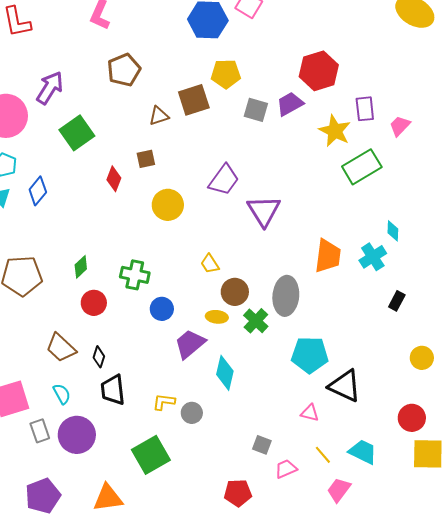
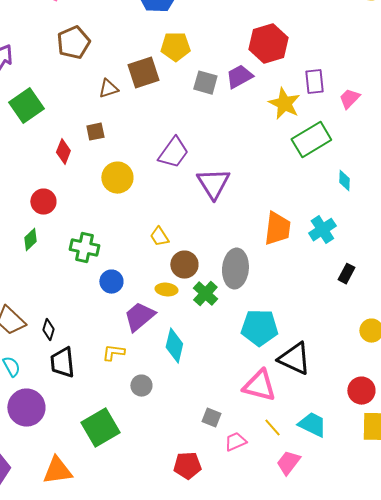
cyan diamond: (393, 231) -> (344, 181), moved
red circle: (94, 303) -> (43, 202), moved
yellow L-shape: (164, 402) -> (113, 353), moved
pink triangle: (310, 413) -> (259, 386), size x1.8

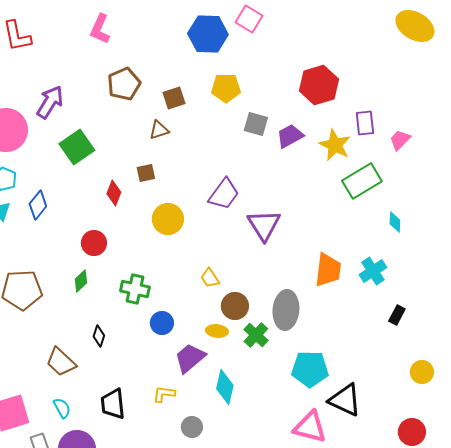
brown square: (143, 73) -> (174, 98), moved, size x0.7
purple trapezoid: (239, 77) -> (290, 136), moved
black diamond: (48, 330) -> (99, 336), moved

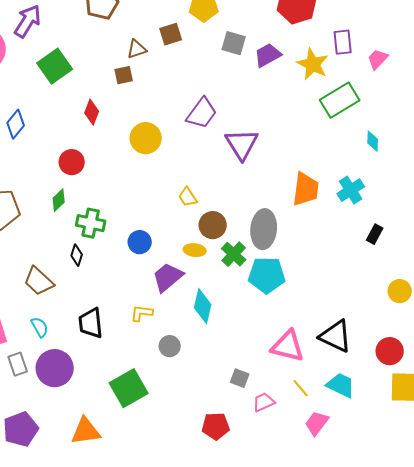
brown square: (174, 98) -> (171, 34), moved
brown square: (146, 173) -> (124, 75), moved
green cross: (135, 289) -> (91, 223), moved
cyan pentagon: (310, 369) -> (267, 275), moved
black triangle: (345, 400) -> (336, 336), moved

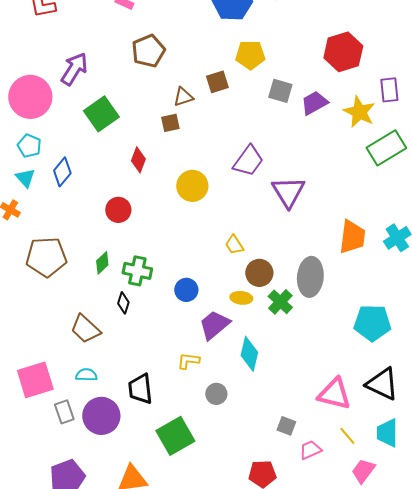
green diamond: (59, 200) -> (102, 263), moved
cyan pentagon: (267, 275) -> (372, 323), moved
black trapezoid: (91, 323) -> (140, 389), moved
cyan semicircle: (40, 327) -> (86, 375), turned -60
cyan trapezoid: (341, 385) -> (387, 433), turned -116

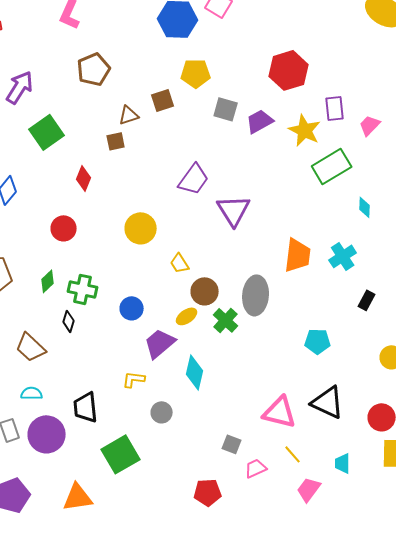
yellow circle: (192, 186) -> (141, 228), moved
yellow ellipse: (241, 298) -> (187, 316), turned -40
cyan pentagon: (372, 323) -> (318, 341), size x0.7
cyan trapezoid: (387, 433) -> (343, 463), moved, size x0.7

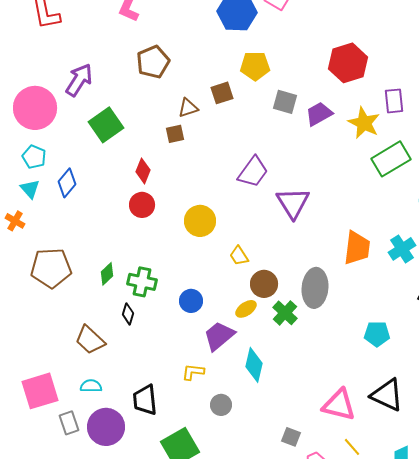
red circle: (64, 228) -> (142, 205), moved

